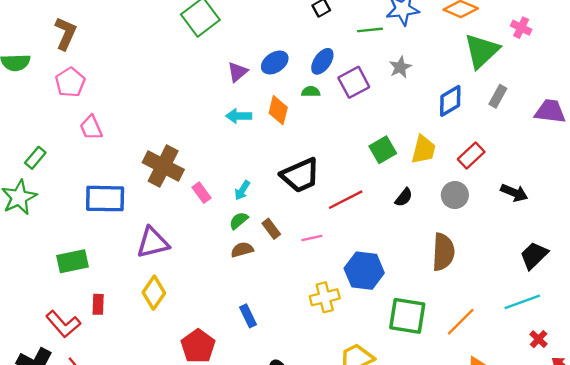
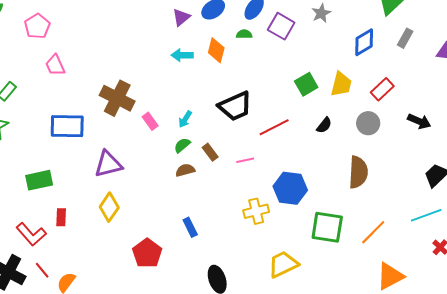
purple square: (354, 82) -> (281, 26), turned -32

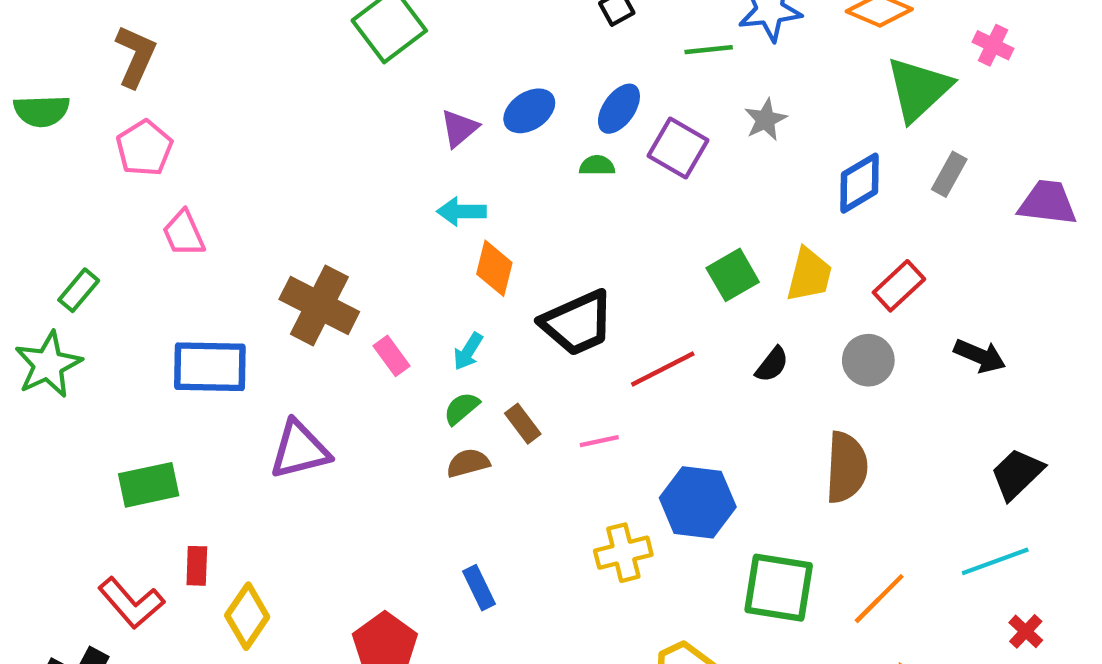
orange diamond: (216, 50) -> (494, 268), moved
yellow diamond: (109, 207) -> (247, 616), moved

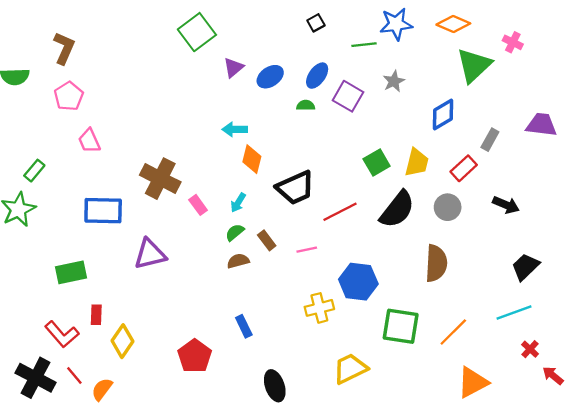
purple triangle: (459, 128) -> (234, 68), moved
gray rectangle: (949, 174) -> (490, 140), moved
black semicircle: (772, 365) -> (397, 209), size x2.0

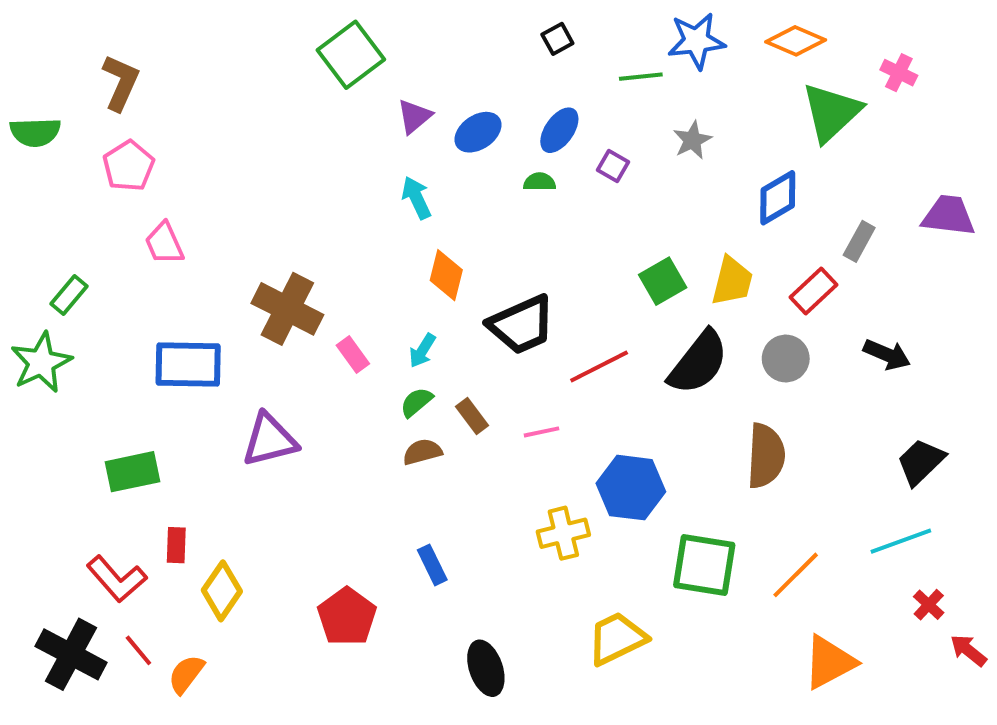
purple square: (348, 96) -> (613, 166), size x0.6
cyan arrow: (235, 129) -> (416, 198), moved, turned 65

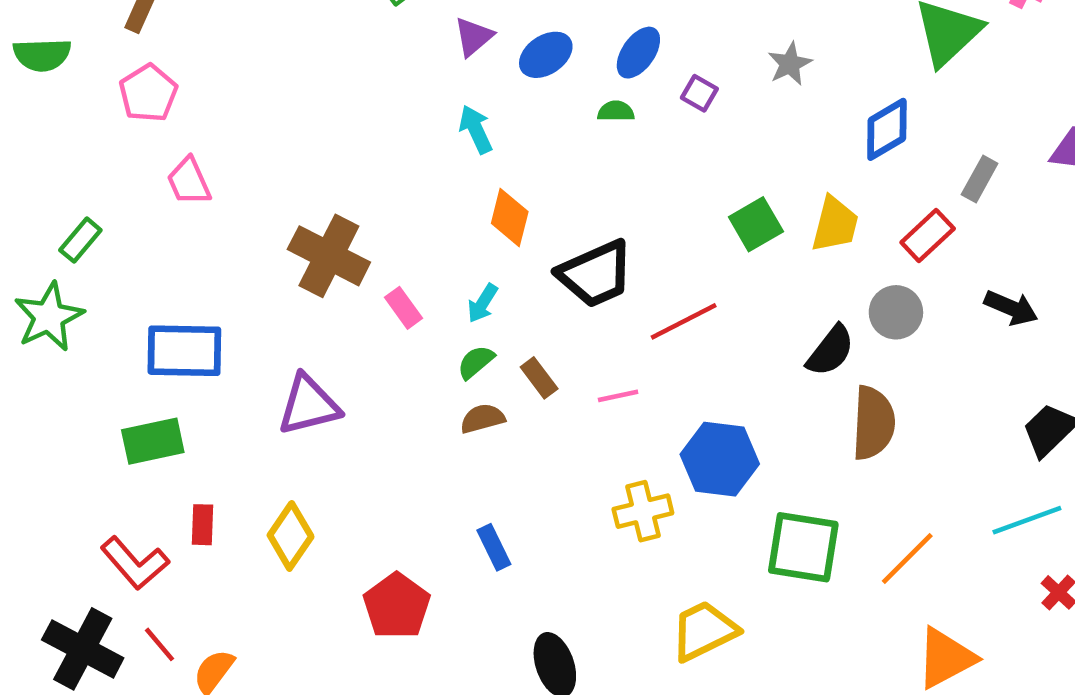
black semicircle: (698, 362) -> (830, 351), moved, size x0.7
blue rectangle: (188, 364) -> (184, 351), moved
yellow diamond: (222, 591) -> (291, 536), moved

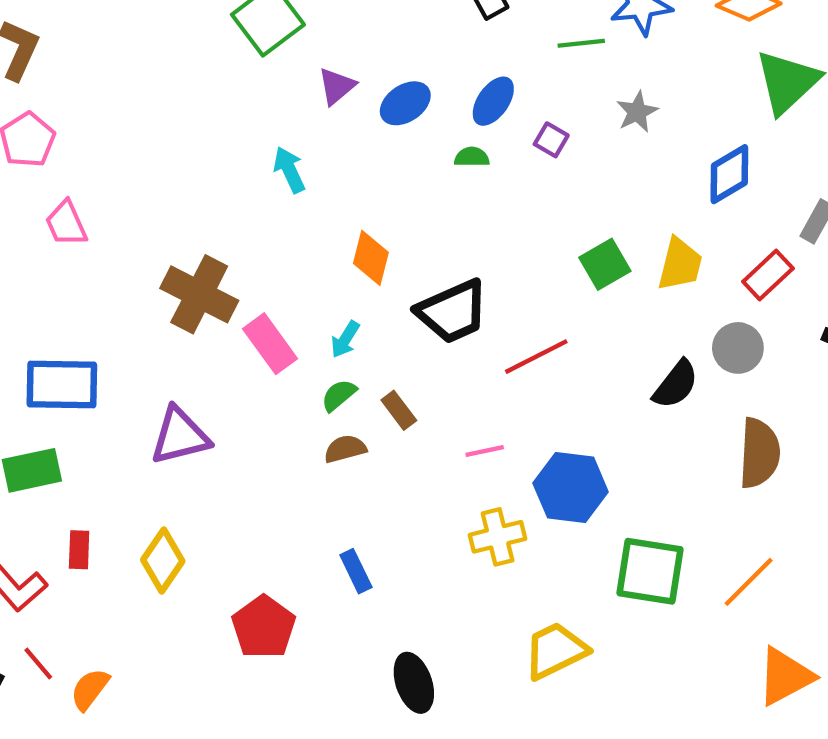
cyan arrow: (476, 129) -> (289, 170), moved
pink rectangle: (404, 308) -> (270, 344), size x1.5
pink line: (618, 396) -> (485, 451), moved
brown semicircle: (873, 423) -> (759, 453), moved

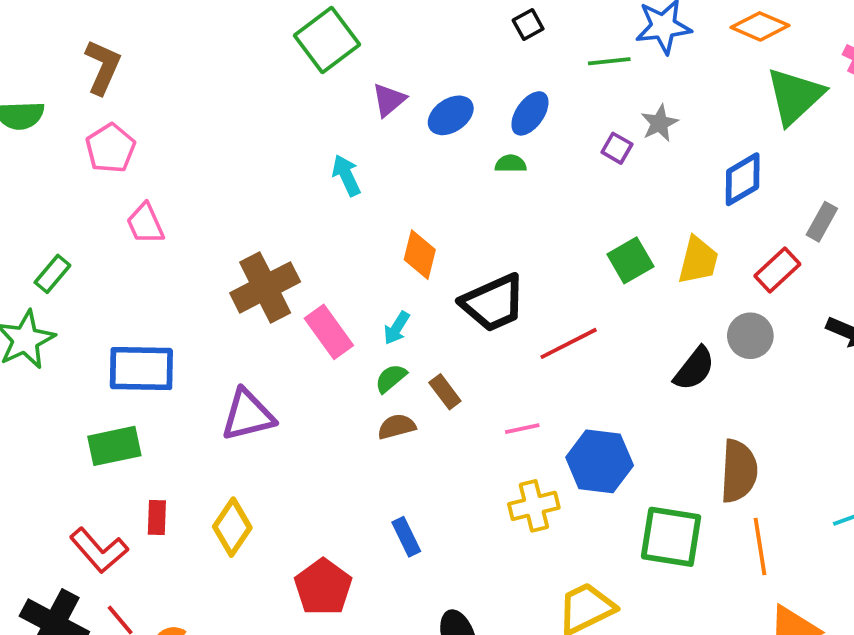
purple square: (551, 140) -> (617, 148), moved
brown cross: (199, 294) -> (265, 287), turned 36
brown semicircle: (759, 453) -> (739, 471), moved
orange line: (749, 582) -> (760, 546), turned -54

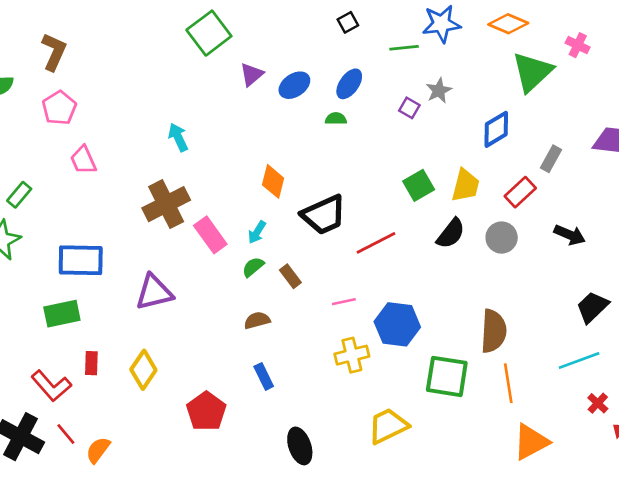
cyan arrow: (346, 175) -> (178, 137), moved
black semicircle: (694, 369) -> (451, 234), moved
brown semicircle: (397, 427) -> (257, 320), moved

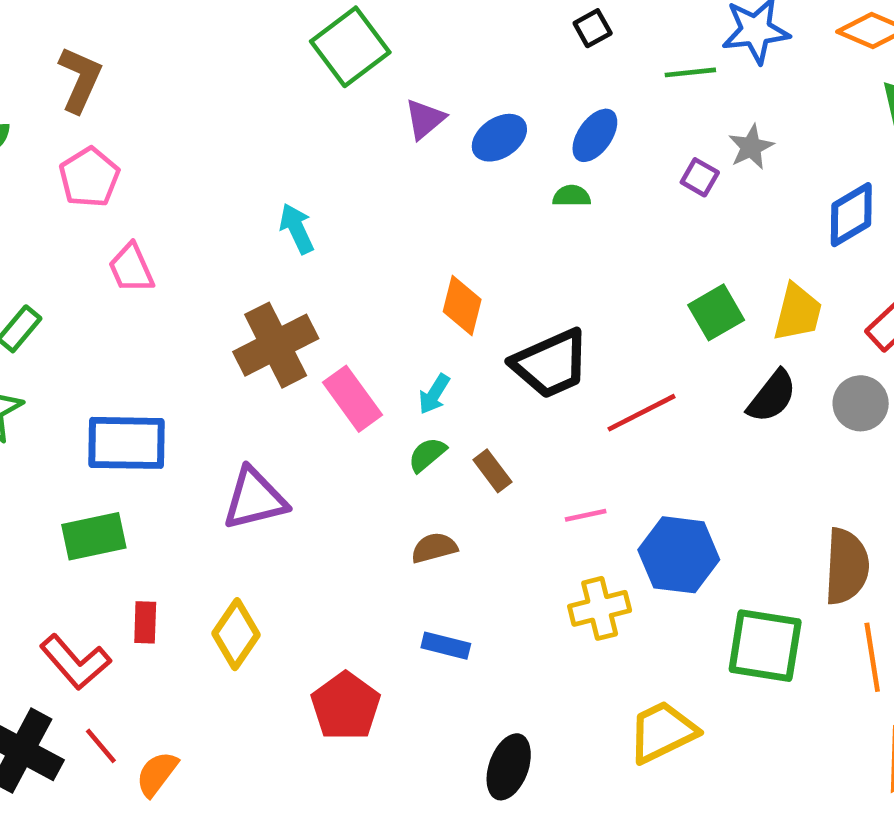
blue rectangle: (264, 376) -> (446, 646), turned -50
black ellipse: (300, 446) -> (509, 767), turned 39

